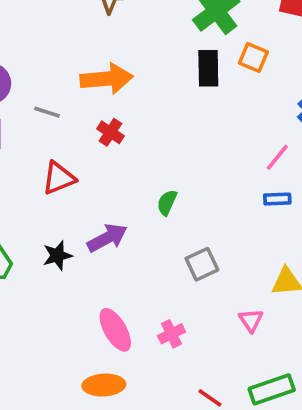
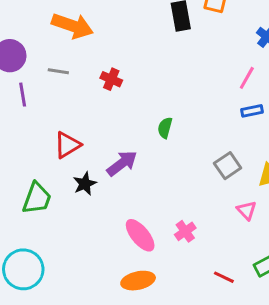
orange arrow: (107, 79) -> (72, 26), moved, turned 33
red triangle: (59, 178) -> (67, 145), moved
gray square: (202, 264) -> (228, 166), moved

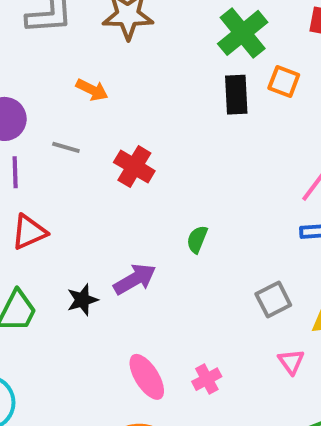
orange arrow: (72, 26) -> (92, 90), size x0.6
red cross: (111, 79) -> (134, 167), size x1.4
red triangle: (67, 145) -> (29, 232), moved

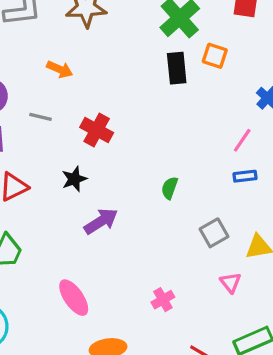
green semicircle: (197, 239) -> (170, 188), moved
black star: (82, 300) -> (74, 179), moved
pink ellipse: (147, 377) -> (74, 298), moved

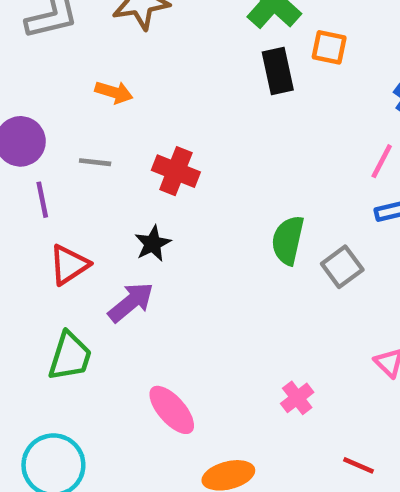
green semicircle: (170, 188) -> (288, 240), size x1.5
purple arrow: (101, 221) -> (131, 302), moved
gray square: (214, 233) -> (342, 267), moved

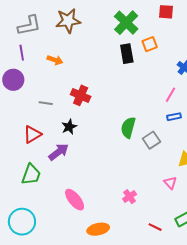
orange square: (329, 47) -> (150, 44), turned -35
gray line: (95, 162) -> (46, 103), moved
purple line: (42, 200) -> (22, 53), moved

